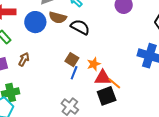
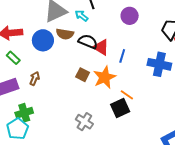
orange star: (94, 64) -> (105, 77), size x1.6
blue line: (74, 73) -> (122, 56), moved
red triangle: (103, 78) -> (101, 47), moved, turned 36

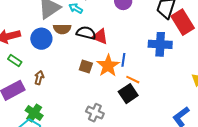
blue line: (122, 56) -> (123, 60), moved
green cross: (24, 113) -> (34, 113), turned -30

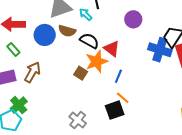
red triangle: (100, 37) -> (112, 49), moved
blue cross: (160, 44) -> (160, 50), moved
orange star: (108, 66) -> (97, 61), moved
brown arrow: (39, 78) -> (33, 72), size x1.5

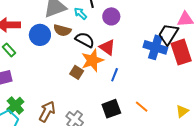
purple circle: (133, 19) -> (111, 16), moved
brown arrow: (33, 72) -> (47, 112), moved
orange line: (123, 98) -> (142, 107), moved

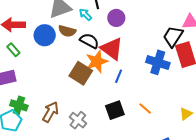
red triangle: (107, 47) -> (112, 49), size x1.4
blue cross: (155, 47) -> (158, 62), moved
brown square: (77, 72) -> (81, 73), size x1.6
green cross: (15, 105) -> (19, 105), turned -30

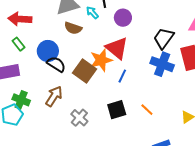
blue circle: (45, 35) -> (48, 51), moved
black trapezoid: (173, 37) -> (164, 38), moved
black semicircle: (89, 41) -> (56, 64), moved
brown arrow: (51, 112) -> (54, 96), moved

